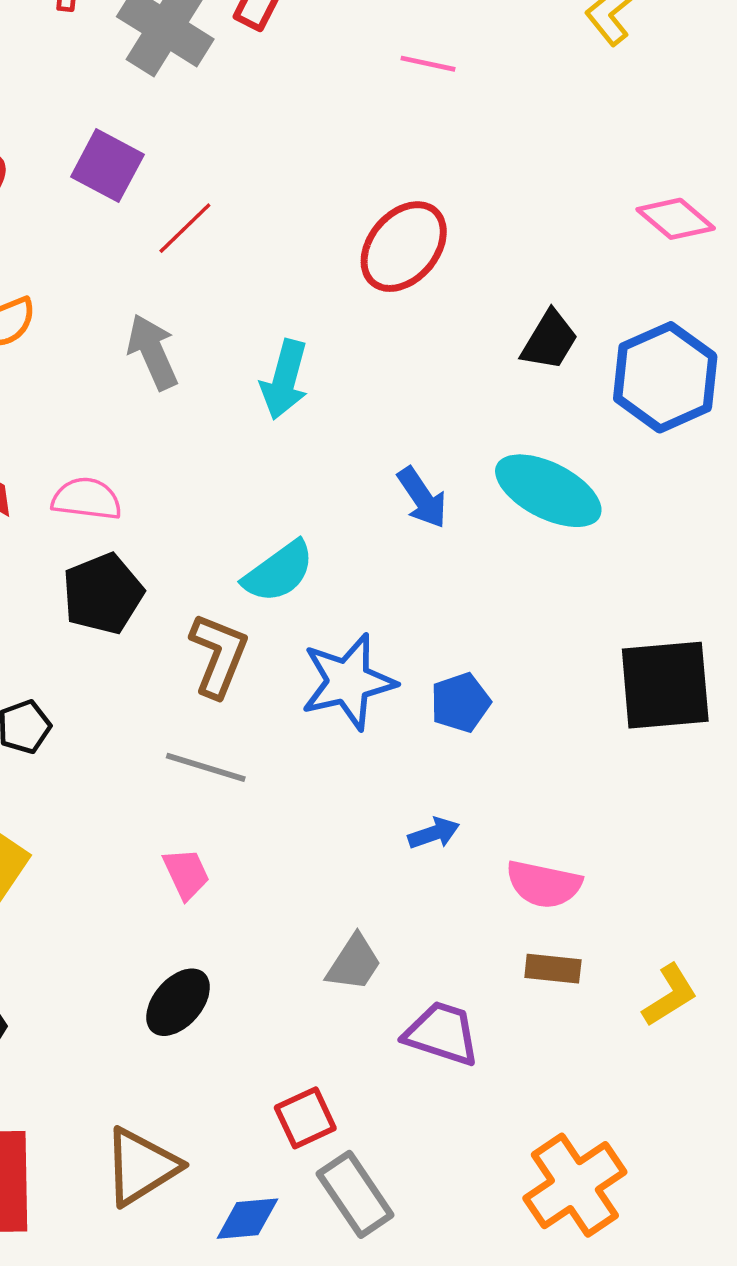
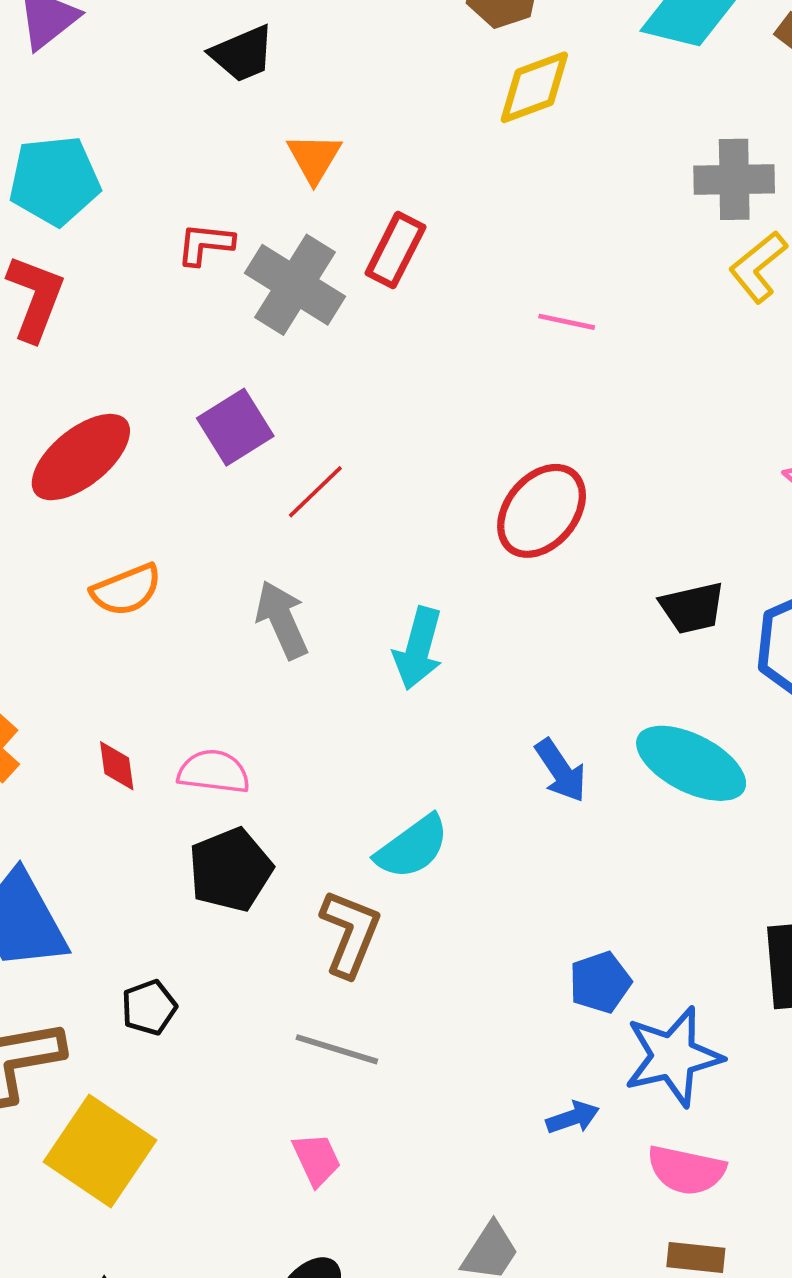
purple square: (107, 166) -> (235, 427), turned 30
black trapezoid: (549, 340) -> (692, 608), turned 46
blue star: (348, 682) -> (673, 1056), moved

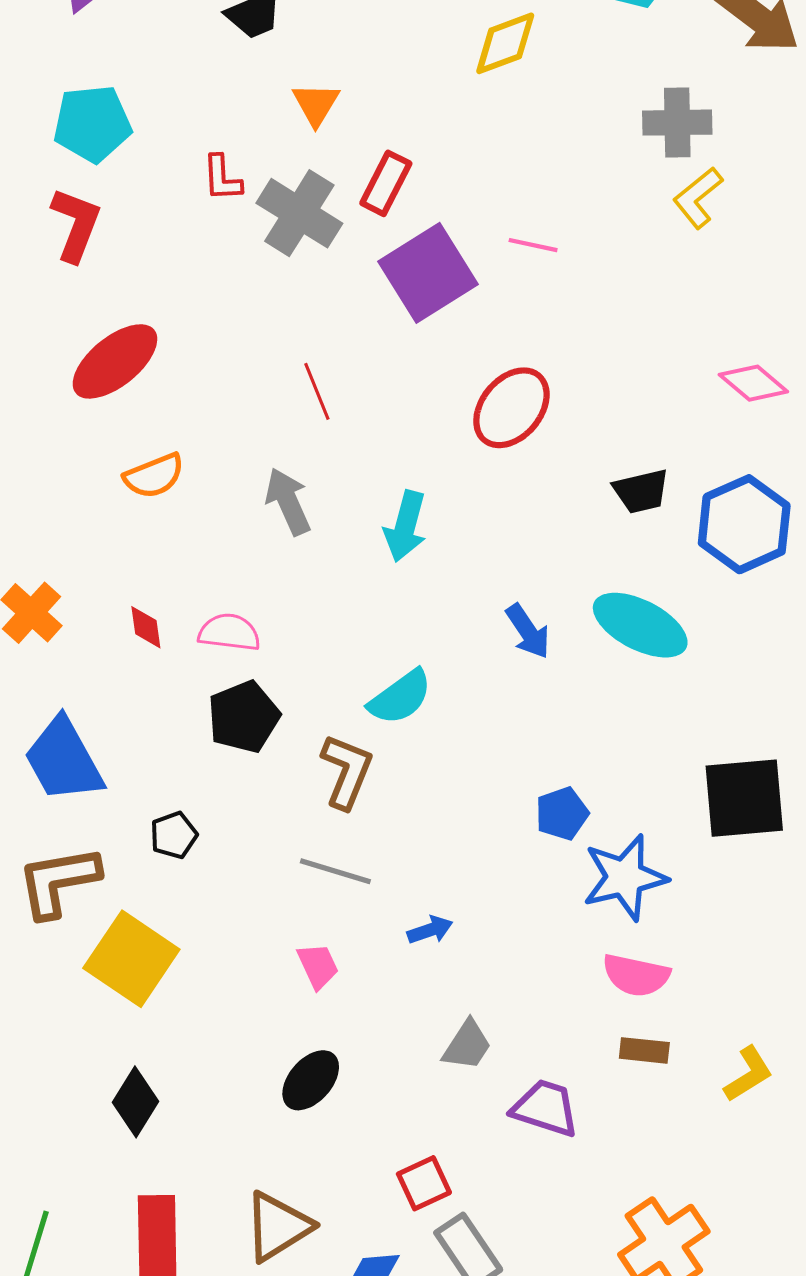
red L-shape: (205, 244) -> (222, 178), turned -99
purple square: (235, 427) -> (428, 273), moved, size x1.5
red line: (315, 492) -> (317, 391), turned -68
blue arrow: (573, 1118) -> (430, 930), moved

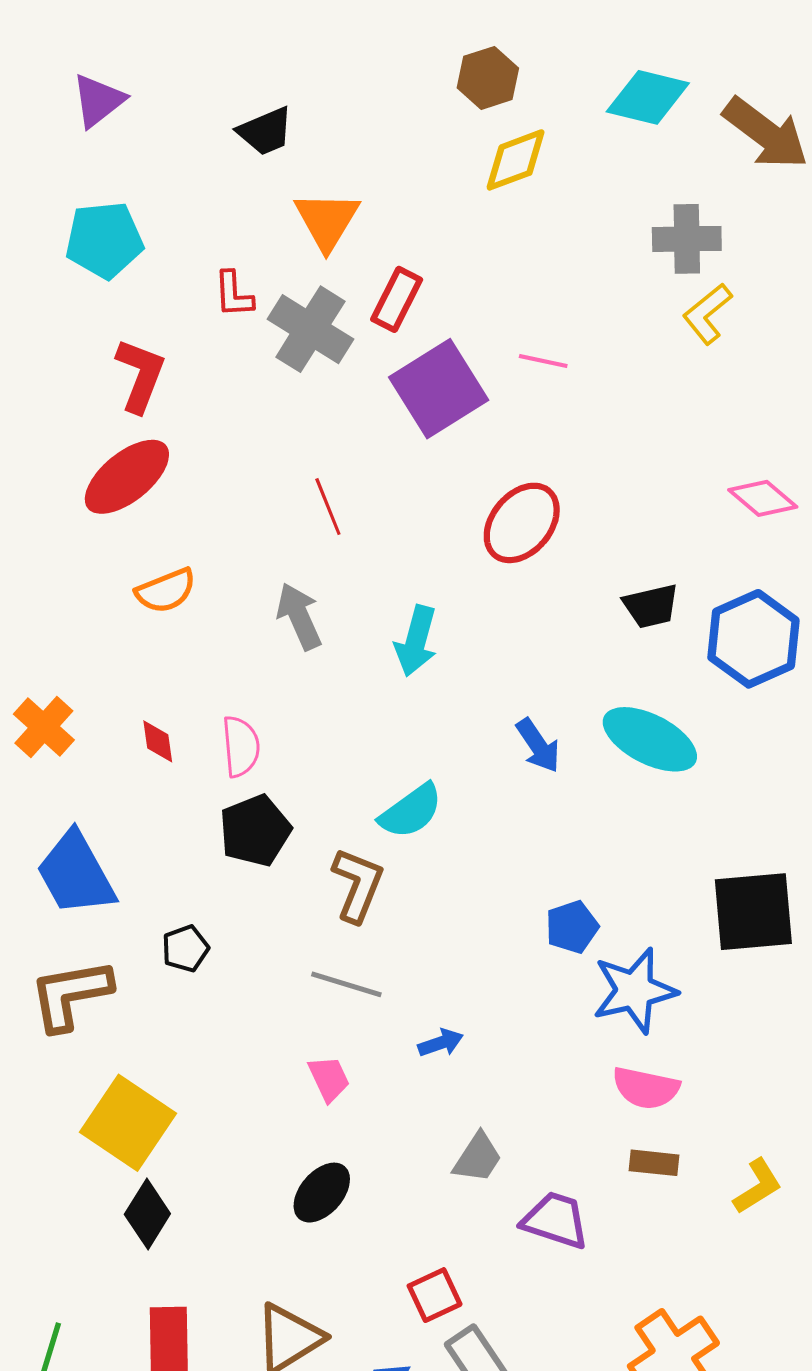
orange triangle: (316, 104) -> (327, 220), size x1.4
red L-shape: (76, 225) -> (140, 375), moved
pink semicircle: (229, 632) -> (241, 746), turned 78
yellow square: (131, 959) -> (128, 1123), moved

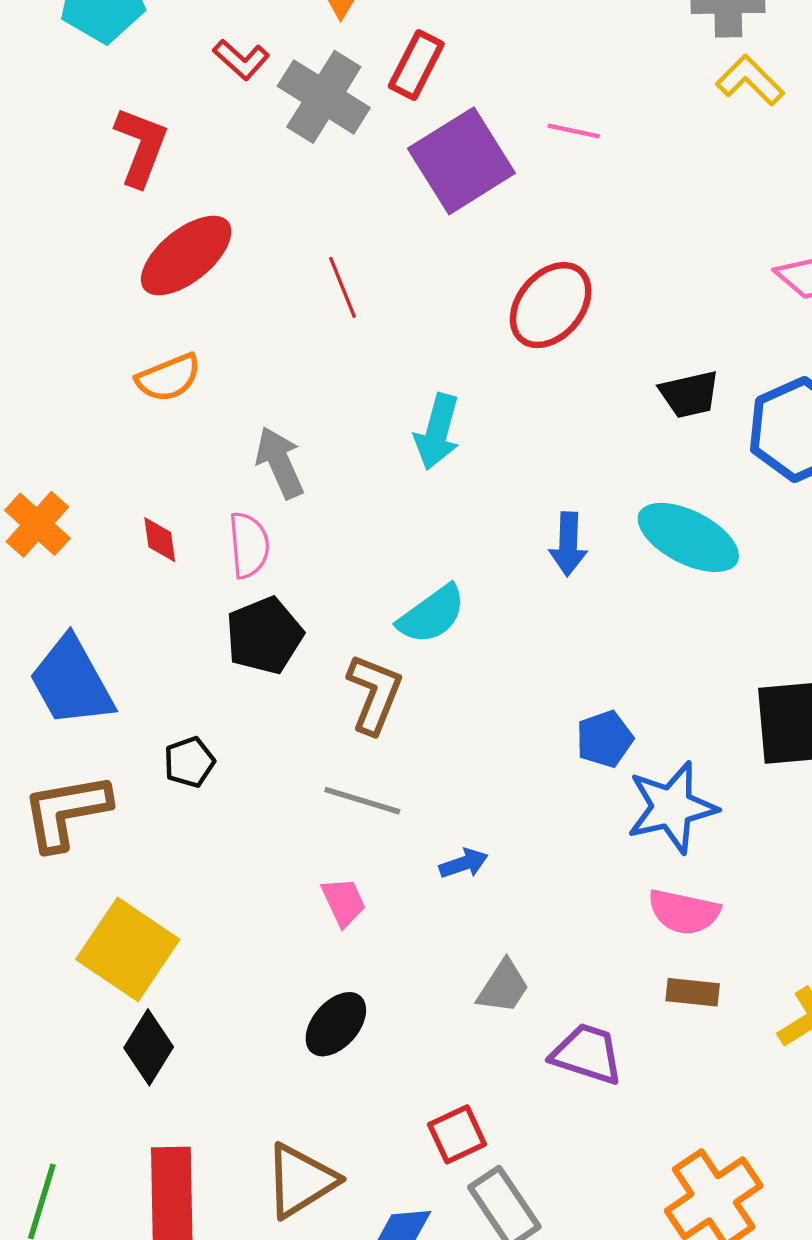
red L-shape: (234, 294) -> (241, 59), turned -45
yellow L-shape: (707, 314) -> (750, 80), turned 84
red ellipse: (127, 477) -> (186, 256), moved
gray arrow: (299, 616) -> (280, 463), moved
blue arrow: (538, 745) -> (568, 544), turned 36

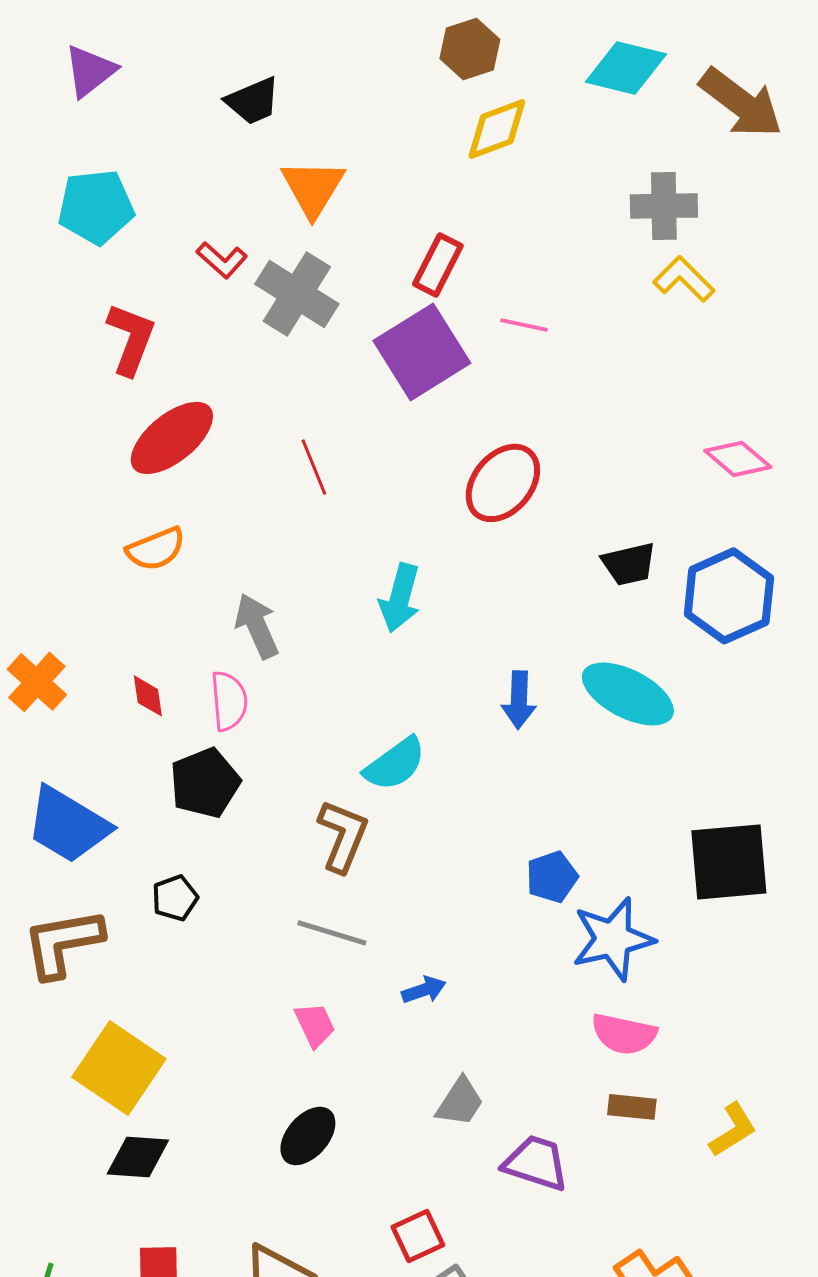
red rectangle: (416, 65) -> (438, 265), moved
black pentagon: (264, 635) -> (205, 783), moved
blue trapezoid: (72, 682) -> (68, 825), turned -30
black diamond: (149, 1047) -> (138, 1157), turned 62

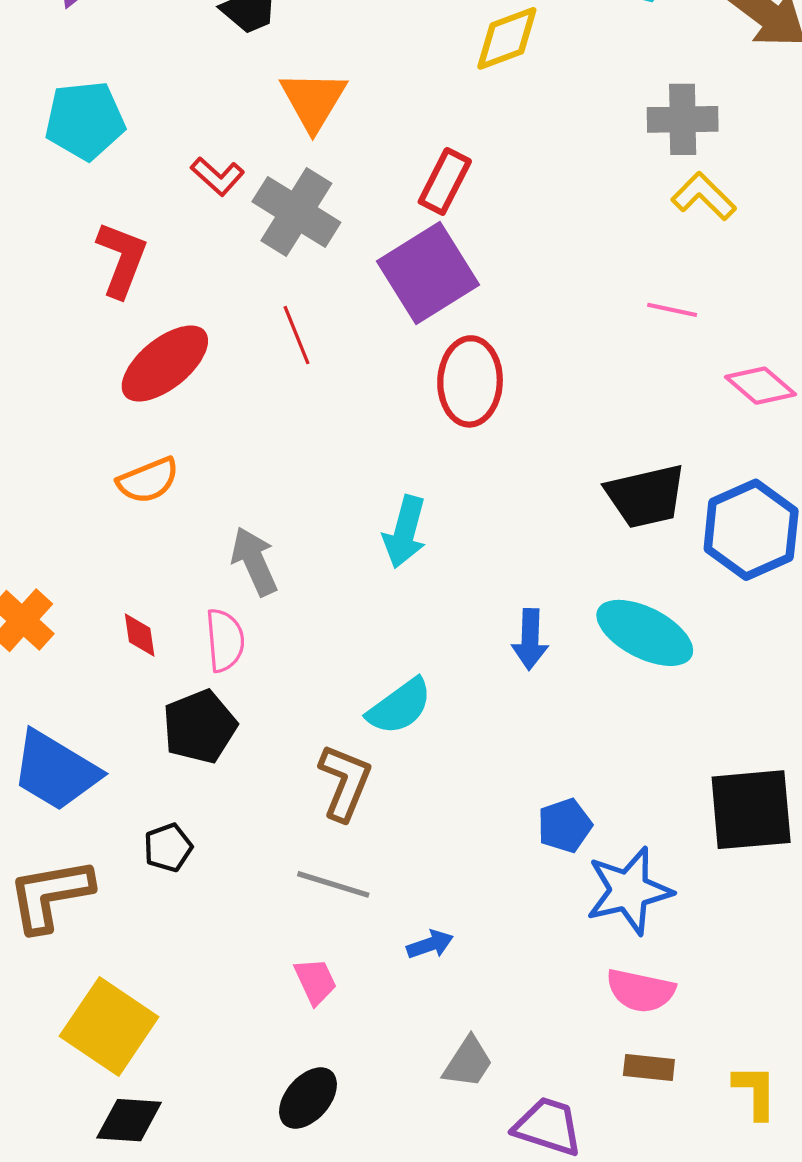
pink line: (524, 325) -> (672, 310), moved
red line: (314, 467) -> (296, 335), moved
red ellipse: (503, 483) -> (470, 381), moved, turned -38
black trapezoid: (629, 564) -> (646, 496), size x1.4
yellow L-shape: (733, 1130) -> (755, 1092), turned -58

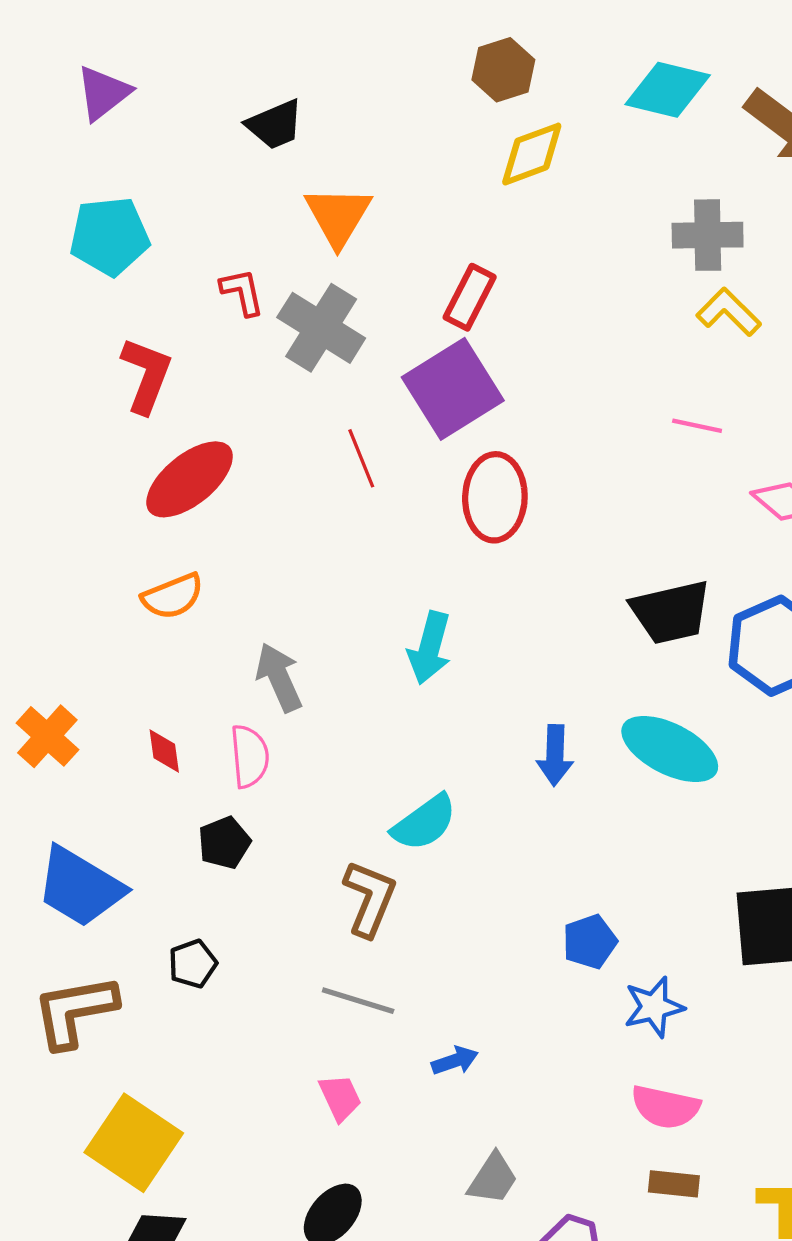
red L-shape: (217, 176) -> (242, 292), turned -144
red line: (296, 335) -> (361, 458), moved
black pentagon: (200, 727) -> (224, 843), size x0.7
blue star: (629, 891) -> (654, 1007), size x0.7

